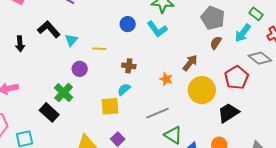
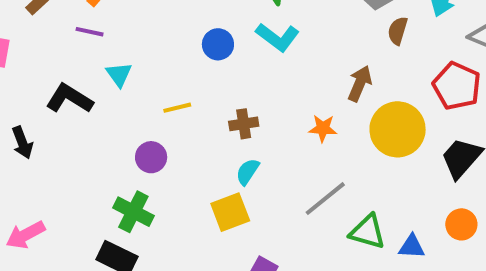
cyan triangle: (71, 40) -> (119, 74), moved

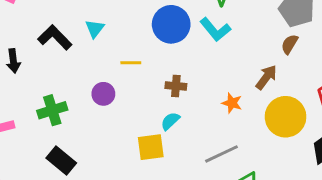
brown semicircle: (398, 31) -> (290, 44), moved
blue circle: (218, 44) -> (171, 24), size x1.6
green cross: (133, 212) -> (52, 110), moved, turned 32

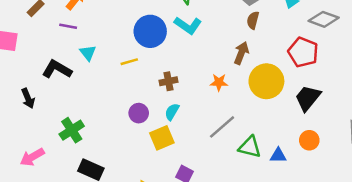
yellow line: (131, 63) -> (129, 62), moved
purple circle: (103, 94) -> (139, 113), moved

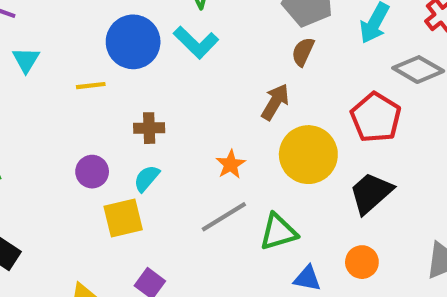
orange star: (219, 82) -> (231, 164), moved, turned 30
green triangle: (250, 147) -> (278, 232), moved, turned -40

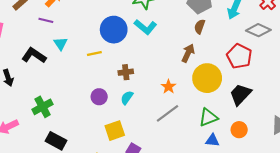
yellow square: (123, 218) -> (115, 131), moved
green triangle: (278, 232) -> (208, 117), moved

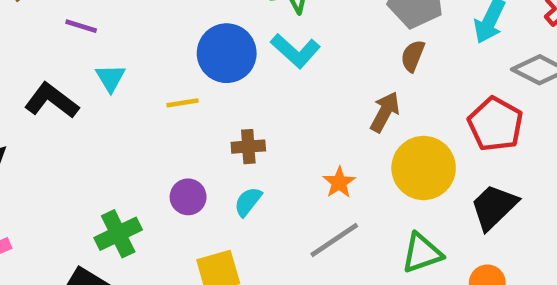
green cross: (43, 107) -> (118, 234), moved

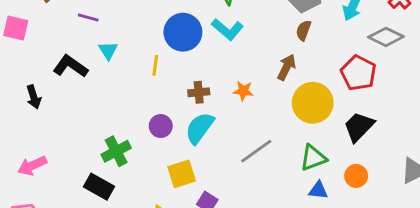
yellow line: (182, 103) -> (155, 65), turned -72
orange star: (339, 182) -> (243, 91), moved, turned -30
cyan semicircle: (248, 202) -> (200, 128), size x1.6

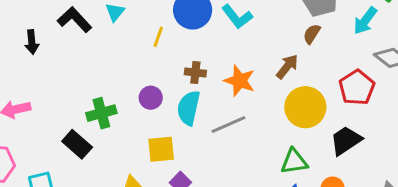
orange star: (243, 91) -> (240, 81), size x1.5
cyan semicircle: (200, 128) -> (189, 108), turned -36
gray line: (256, 151) -> (229, 124), moved

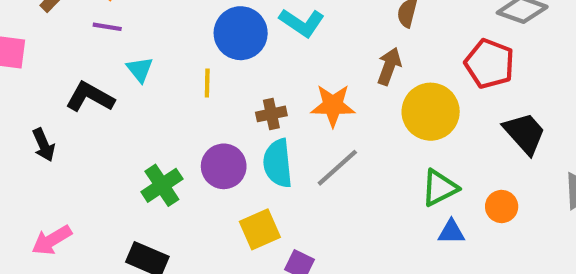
purple circle: (151, 98) -> (224, 166), size x1.4
green cross: (101, 113) -> (162, 185), moved
black trapezoid: (346, 140) -> (525, 133), moved, turned 100

